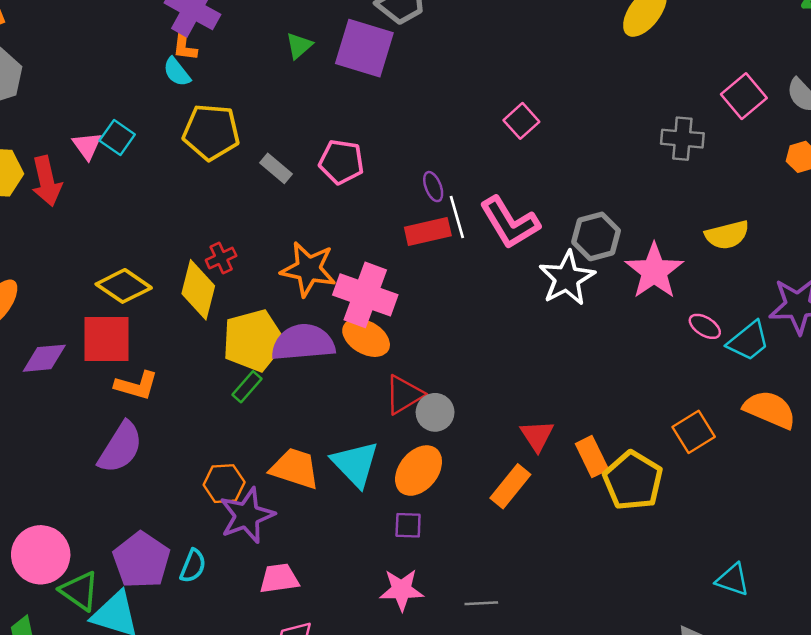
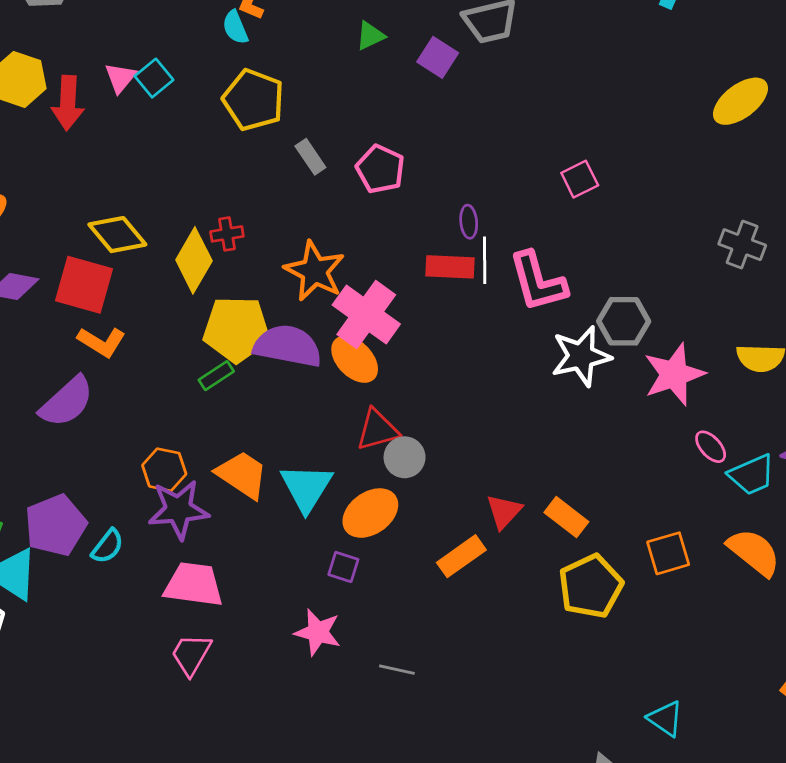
purple square: (364, 48) -> (438, 57), size x0.6
orange rectangle: (592, 457) -> (566, 517), moved, turned -42
pink trapezoid: (279, 578) -> (194, 585), size x1.4

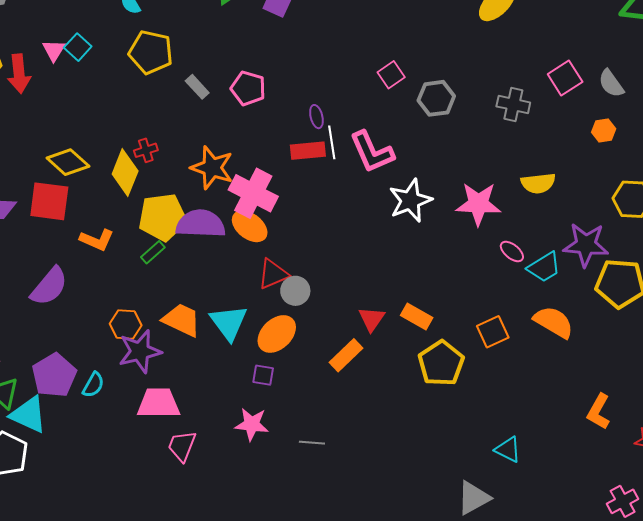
gray hexagon: (624, 321) -> (436, 98), moved
orange L-shape: (101, 342) -> (97, 240), moved
pink star: (674, 374) -> (478, 204), turned 30
pink trapezoid: (191, 654) -> (182, 446), moved

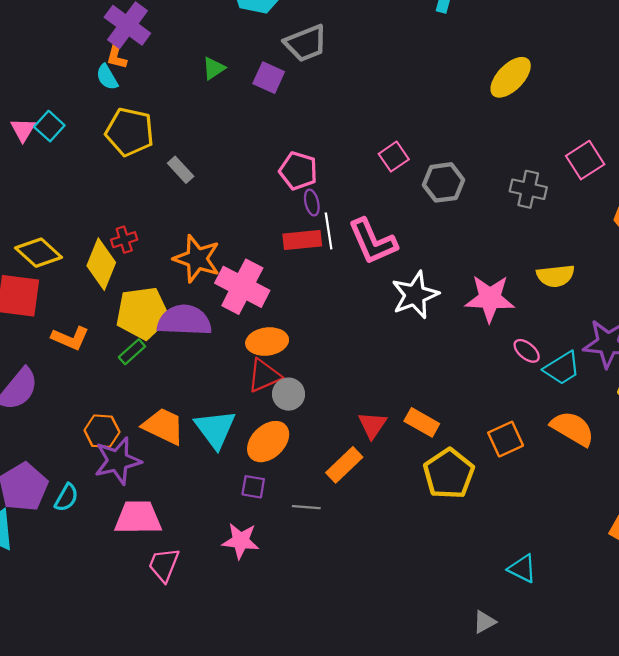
pink pentagon: (248, 88) -> (298, 171), moved
orange ellipse: (250, 226) -> (267, 342), moved, turned -45
gray line: (312, 443) -> (306, 507), moved
gray triangle: (473, 498) -> (484, 622), size x0.6

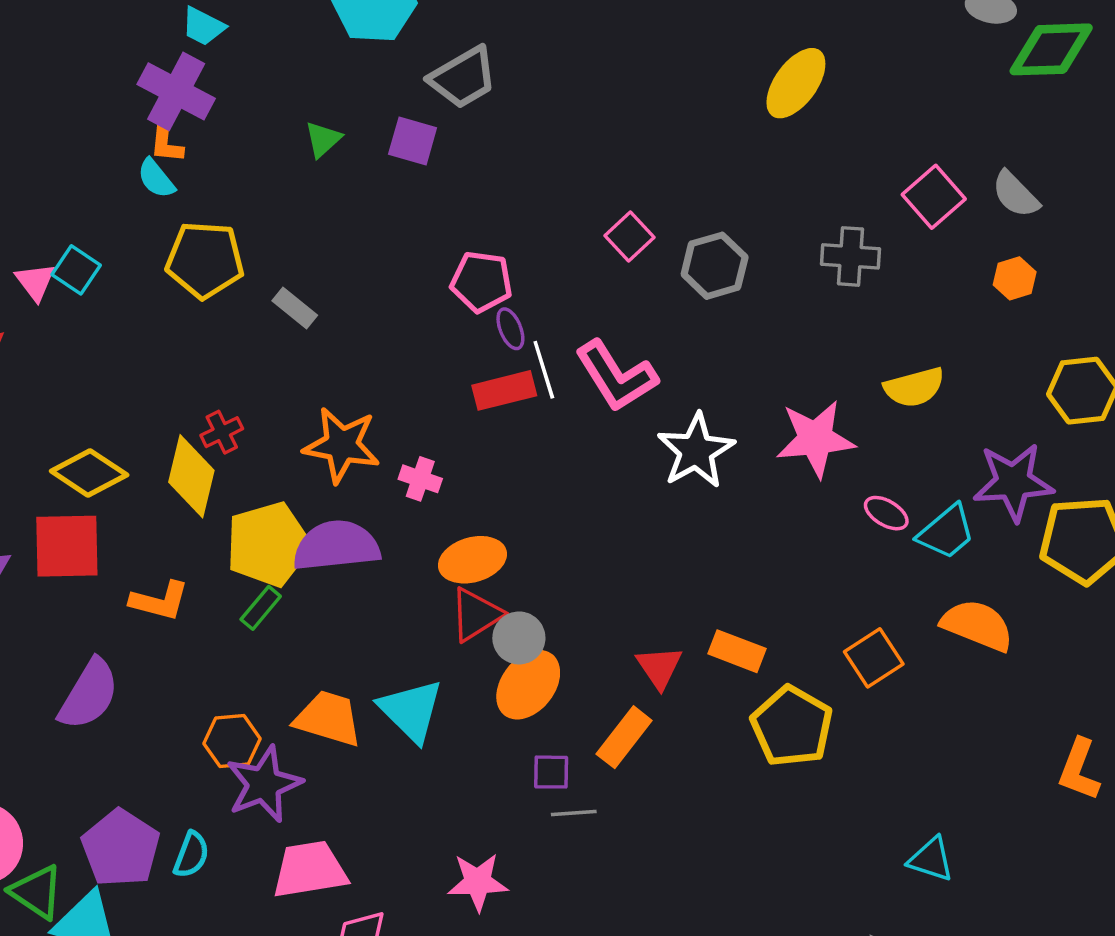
pink cross: (242, 287) -> (420, 479), size x0.5
orange ellipse: (268, 442) -> (528, 685), moved
purple square: (253, 487) -> (551, 772), moved

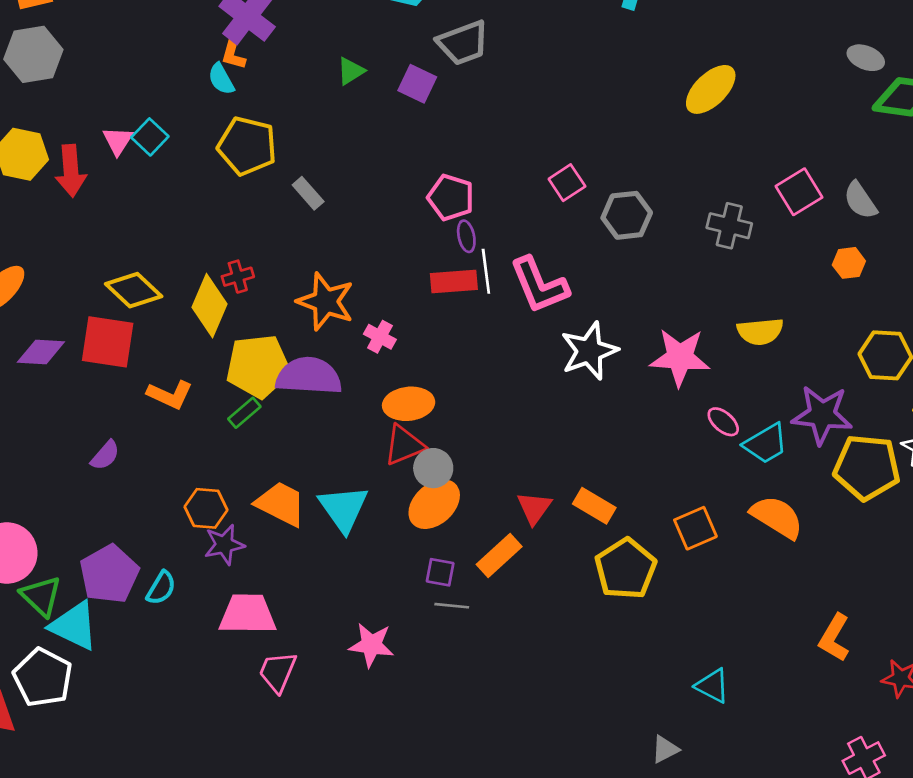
purple semicircle: (89, 694) -> (105, 455), size x0.6
purple star: (264, 784) -> (224, 545), size x0.7

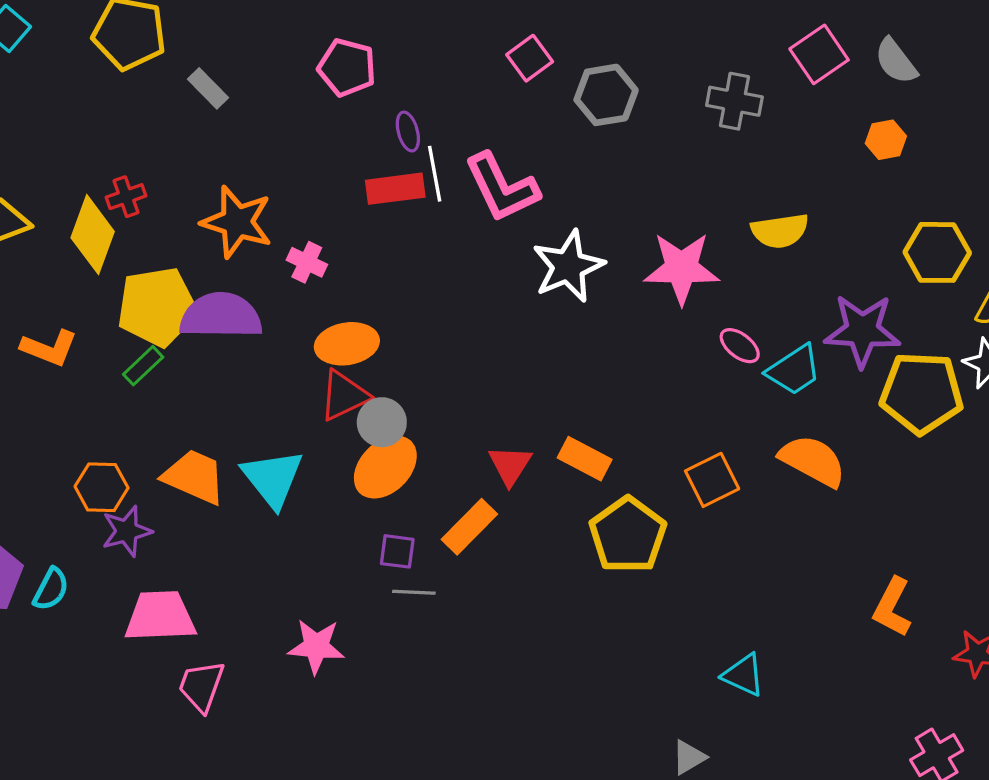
pink pentagon: (451, 197) -> (347, 68), moved

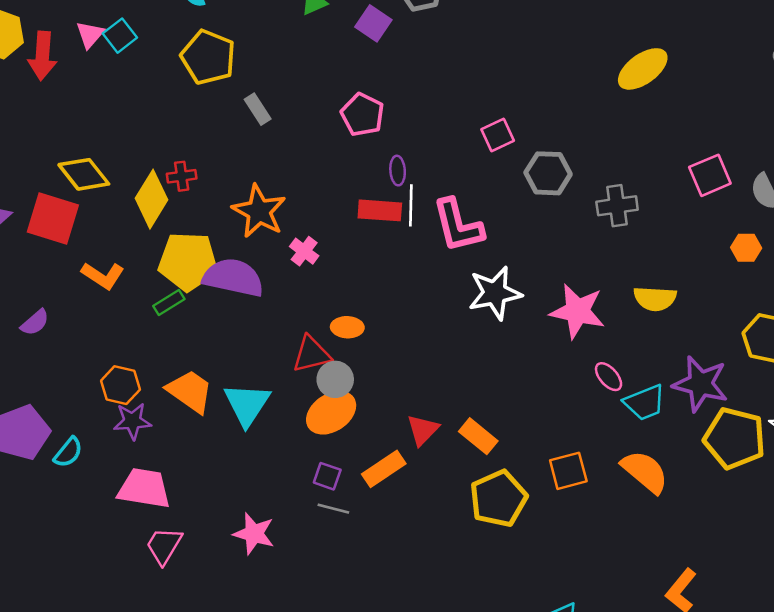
gray cross: (734, 101) -> (617, 206), moved, turned -30
orange ellipse: (347, 344) -> (347, 327), moved, size x0.7

